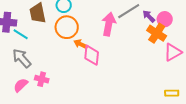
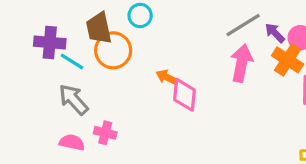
pink arrow: (109, 24) -> (242, 63), moved
orange circle: (67, 27) -> (113, 50), moved
pink semicircle: (21, 85) -> (72, 142), turned 56

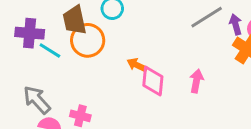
purple arrow: (275, 33) -> (236, 24), turned 30
pink arrow: (242, 63) -> (196, 81), moved, size x0.7
gray arrow: (74, 100) -> (37, 100), moved

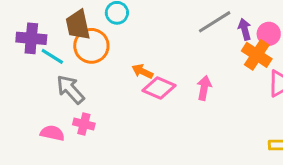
pink diamond: (153, 81) -> (159, 88), turned -72
gray arrow: (37, 100) -> (70, 89), moved

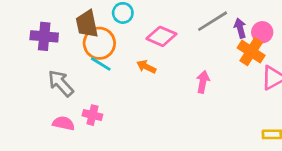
cyan line: (52, 56) -> (101, 64), moved
pink diamond: (159, 88) -> (161, 36), moved
gray arrow: (70, 89) -> (61, 83), moved

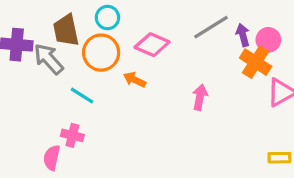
orange circle: (99, 43) -> (101, 53), moved
cyan line: (101, 64) -> (82, 96), moved
gray arrow: (61, 83) -> (49, 59), moved
pink semicircle: (63, 123) -> (52, 158), moved, turned -90

